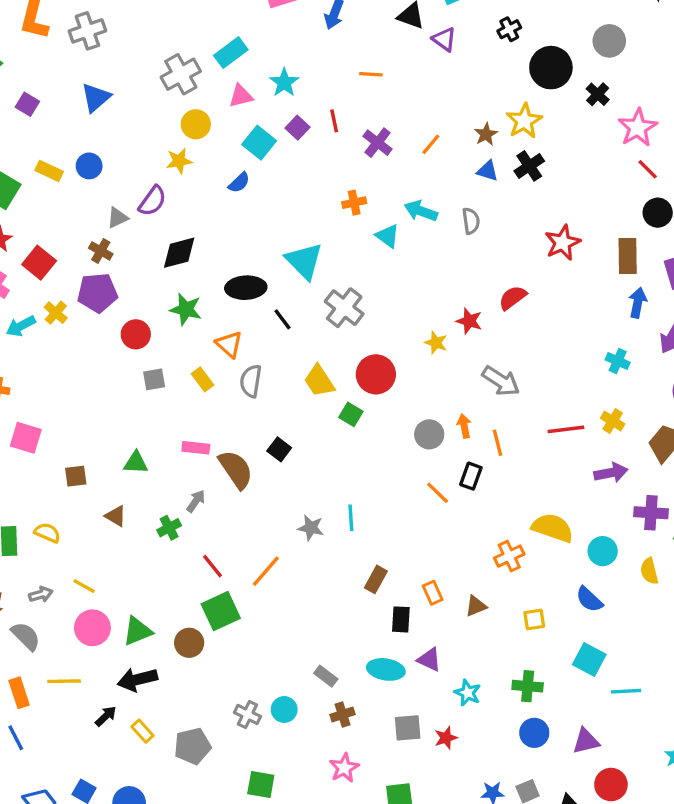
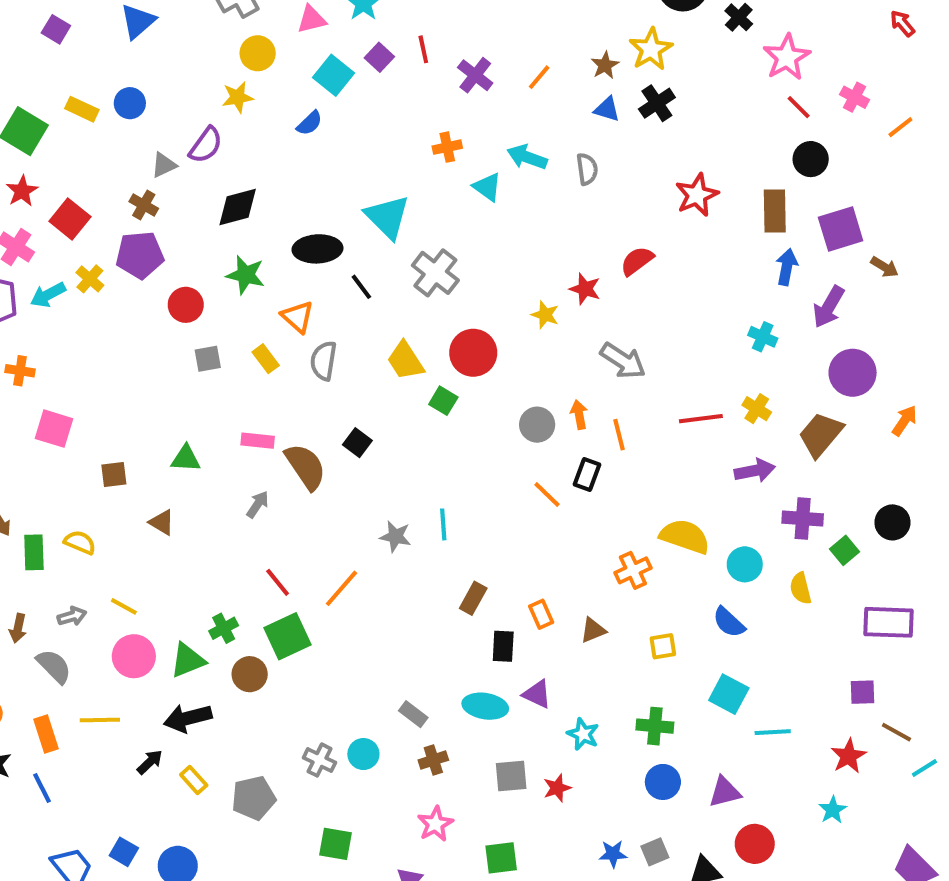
green cross: (169, 528) -> (224, 628), moved

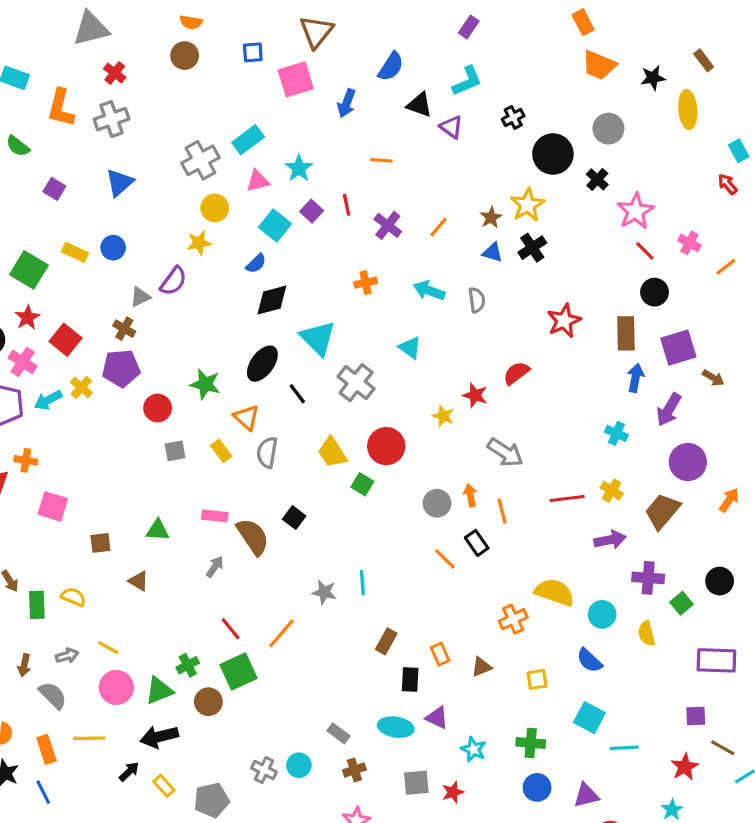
cyan triangle: (487, 187) -> (410, 348), moved
black diamond: (238, 207) -> (272, 300), moved
black ellipse: (317, 249) -> (262, 364), turned -51
black rectangle: (587, 475) -> (477, 543), turned -55

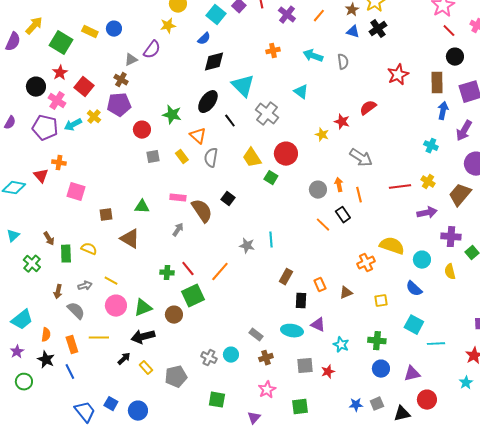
brown triangle: (139, 581) -> (130, 239), size x1.5
green cross: (188, 665) -> (167, 273), moved, turned 32

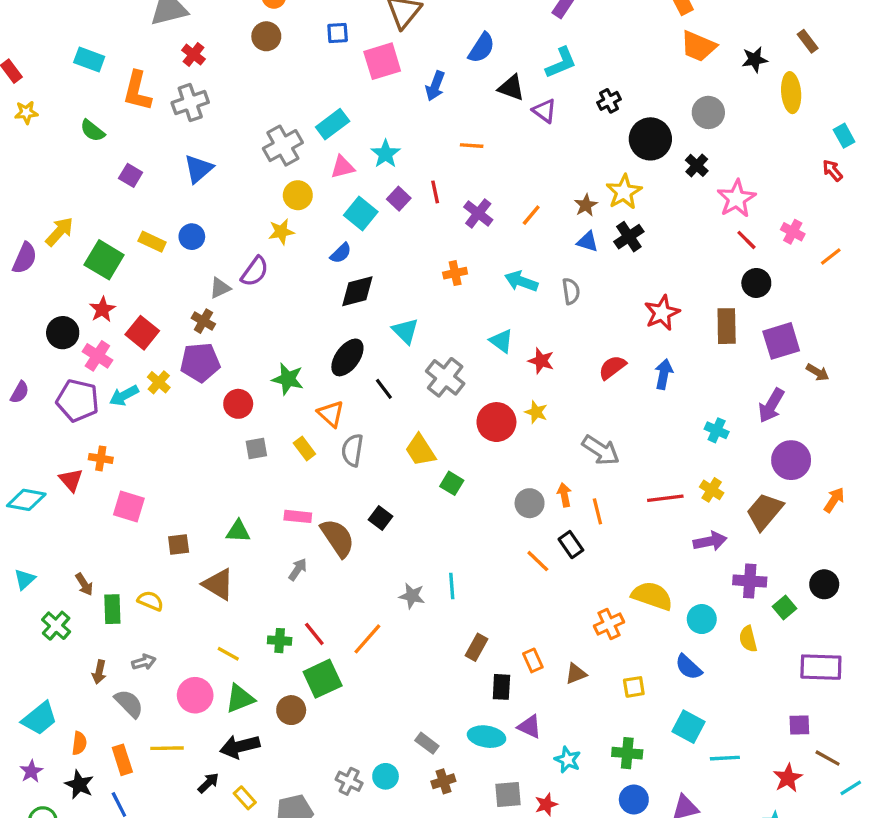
cyan triangle: (243, 86) -> (405, 331), size x0.7
blue arrow: (443, 111) -> (664, 374), moved
red star: (342, 122) -> (541, 361), moved
red circle: (286, 154) -> (496, 422), moved
yellow line: (111, 281) -> (228, 654), moved

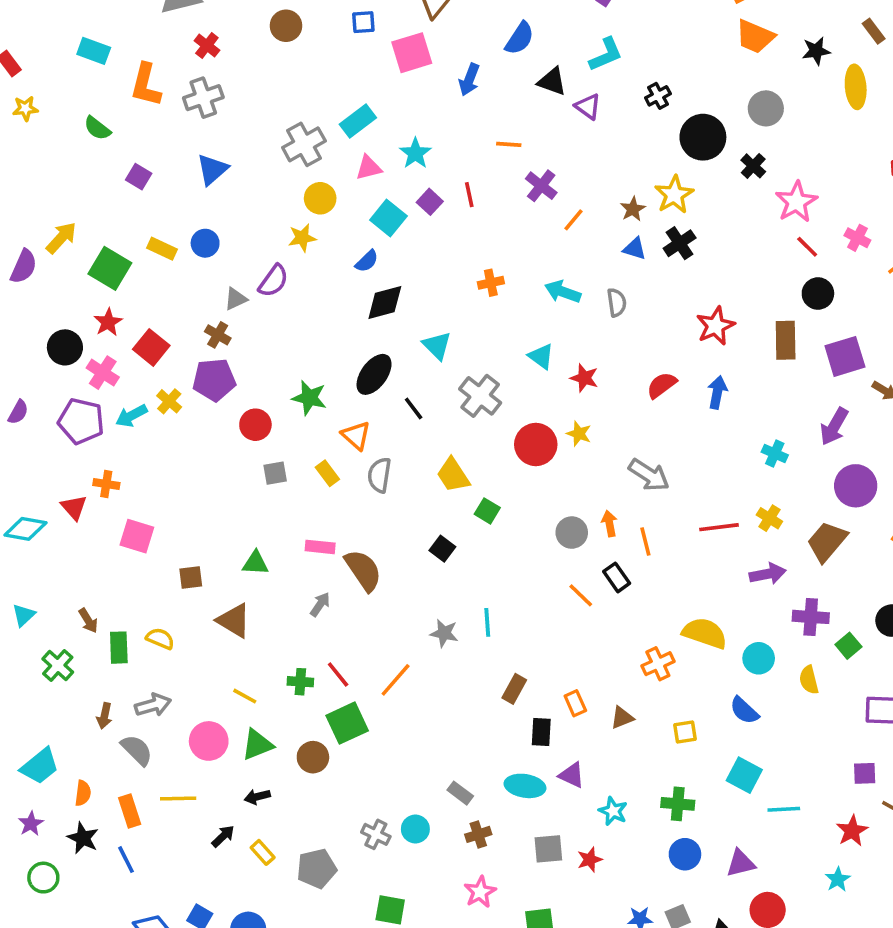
purple cross: (478, 213) -> (541, 186), moved
black square: (381, 518) -> (442, 549), moved
gray arrow: (144, 662) -> (153, 705), size x1.4
black arrow: (240, 747) -> (257, 797), size x0.6

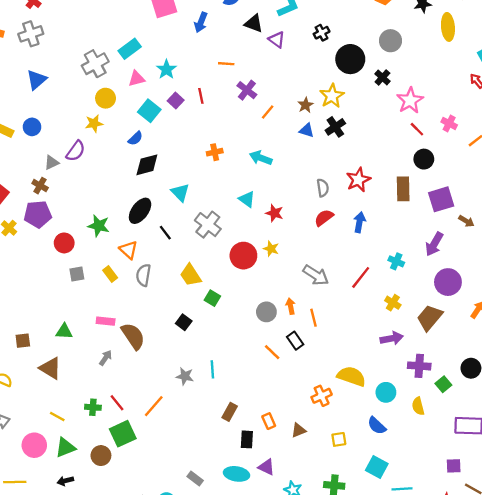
gray semicircle: (617, 302) -> (323, 188), moved
red line: (719, 527) -> (361, 277), moved, turned -45

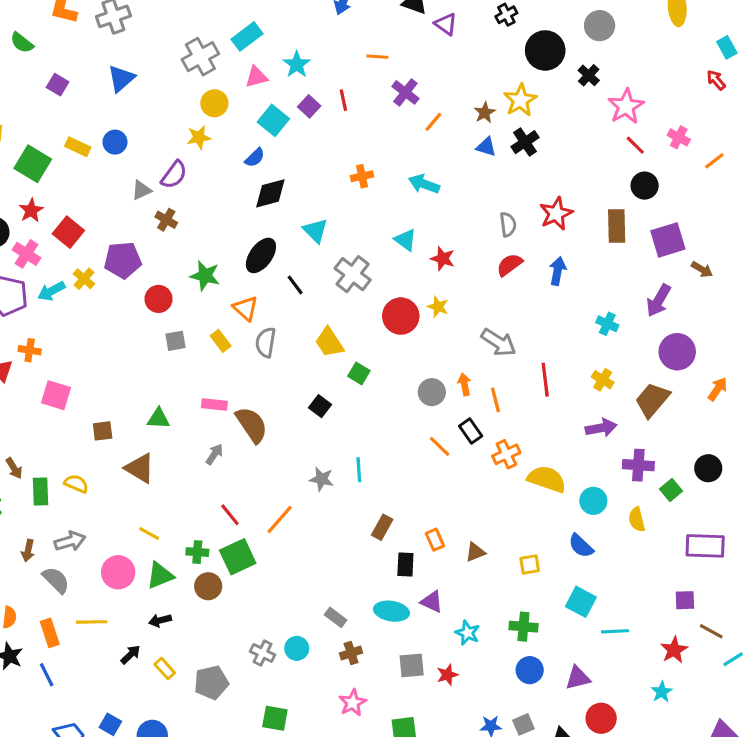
brown cross: (40, 186) -> (166, 220), moved
red line: (361, 277) -> (545, 380), moved, turned -45
orange cross: (322, 396) -> (506, 454), moved
green cross: (93, 407) -> (197, 552), moved

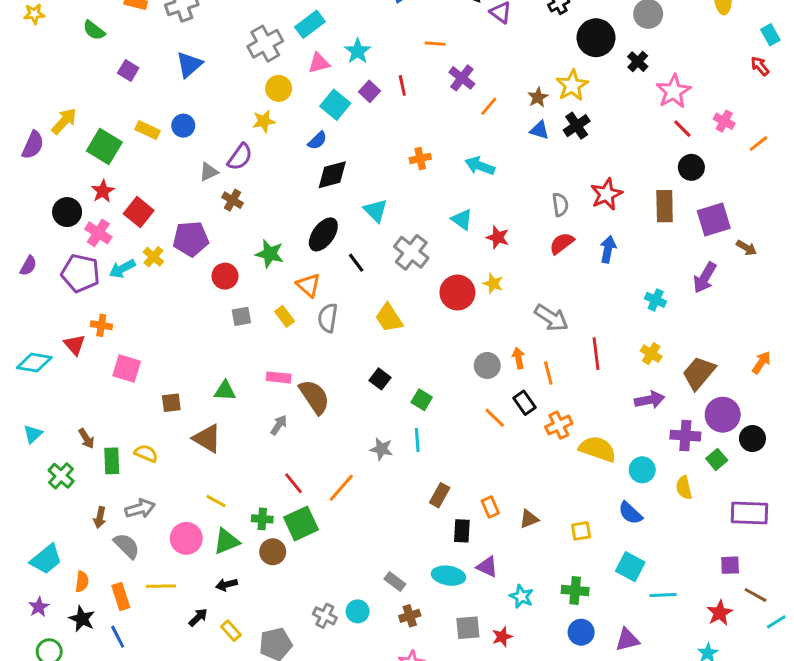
purple circle: (677, 352) -> (723, 415), moved
green square: (359, 373) -> (422, 400), moved

